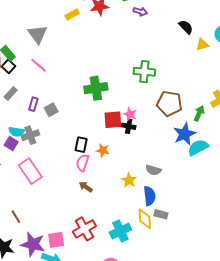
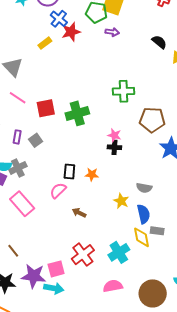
red square: (113, 120) -> (46, 108), moved
pink semicircle: (83, 163) -> (58, 190), moved, turned 36

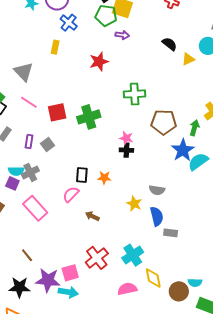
red star: (71, 32) -> (99, 62), moved
yellow rectangle: (45, 43) -> (55, 47), turned -40
yellow diamond: (142, 237) -> (153, 278), moved
brown circle: (153, 293) -> (179, 291), moved, size x0.7

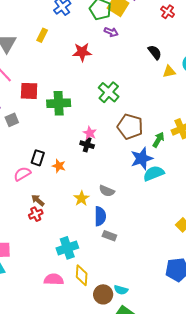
yellow rectangle: (55, 47) -> (42, 35), moved
green cross: (135, 94) -> (109, 92), turned 30
red cross: (97, 258) -> (36, 214), moved, size x0.6

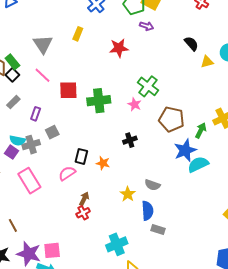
gray square: (12, 120) -> (52, 132), moved
pink star: (90, 133) -> (135, 104), moved
black cross: (87, 145) -> (130, 140), turned -32
brown arrow: (38, 200) -> (84, 199), turned 80

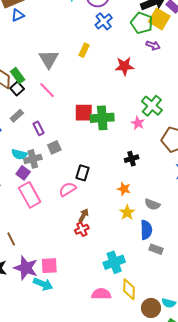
red square: (68, 90) -> (84, 113), moved
purple rectangle: (36, 114) -> (38, 128), turned -48
purple square: (12, 152) -> (23, 173), moved
orange star: (103, 163) -> (124, 189), moved

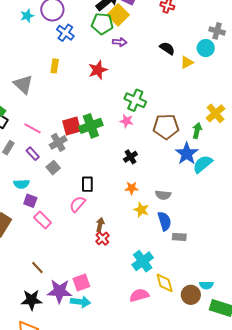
yellow square: (159, 19) -> (118, 15), turned 30
pink line: (47, 90) -> (33, 128), moved
gray cross: (33, 159) -> (58, 142), moved
pink rectangle: (30, 195) -> (43, 220), size x0.7

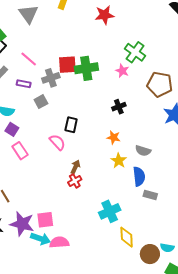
purple rectangle: (33, 154) -> (24, 84), turned -48
pink semicircle: (77, 204) -> (57, 142), turned 84
pink semicircle: (139, 295) -> (59, 242), moved

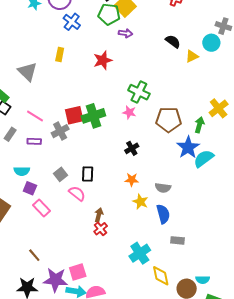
gray square: (41, 102) -> (60, 174), moved
gray rectangle: (150, 195) -> (178, 240), moved

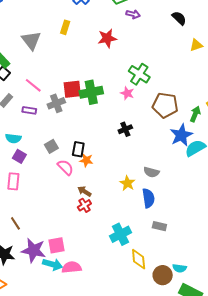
black semicircle: (173, 41) -> (179, 18), moved
orange star: (132, 180) -> (86, 160), moved
pink rectangle: (41, 208) -> (13, 181), moved, turned 42
brown arrow: (99, 215) -> (84, 191), turned -80

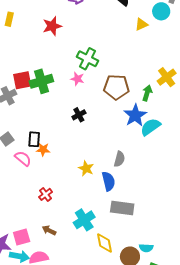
gray semicircle: (151, 172) -> (119, 159), moved, turned -84
brown arrow: (84, 191) -> (49, 230), moved
gray rectangle: (159, 226) -> (122, 208), size x1.6

